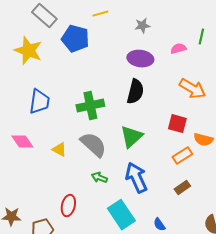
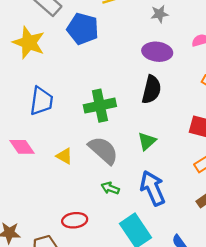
green triangle: (131, 137) -> (147, 141), size x0.7
red ellipse: (68, 206) -> (75, 220), turned 70

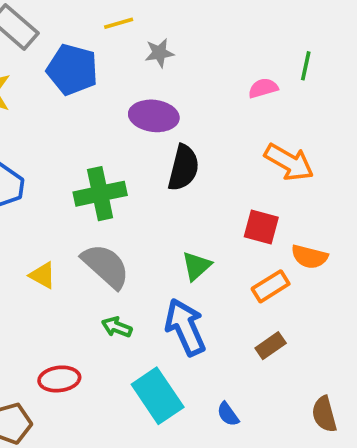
gray star: (160, 14) -> (159, 53), moved
purple ellipse: (157, 52) -> (154, 116), moved
green triangle: (147, 141) -> (196, 266), moved

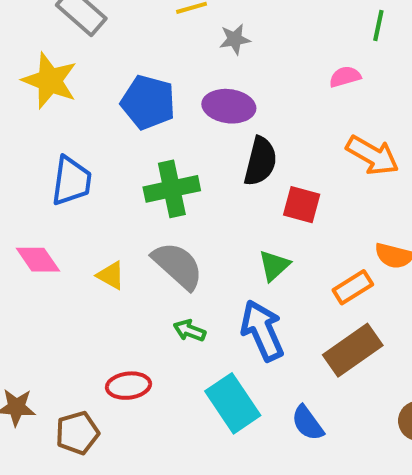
green line: (306, 66) -> (378, 26), moved
blue pentagon: (72, 70) -> (148, 102), moved
red square: (261, 227) -> (302, 205), moved
brown rectangle: (271, 346) -> (353, 350), size x1.8
blue semicircle: (228, 414) -> (308, 423), size x1.4

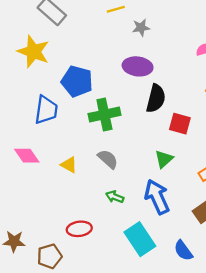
blue pentagon: (148, 102) -> (77, 81), moved
gray semicircle: (178, 266) -> (108, 159), size x0.7

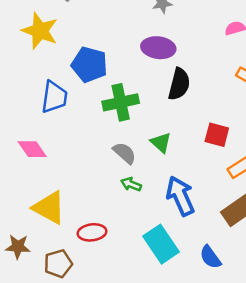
red square: (180, 124) -> (217, 135), moved
green triangle: (164, 159) -> (161, 143), moved, turned -36
yellow triangle: (69, 165) -> (49, 208), moved, size x1.8
green arrow: (115, 197) -> (131, 184), moved

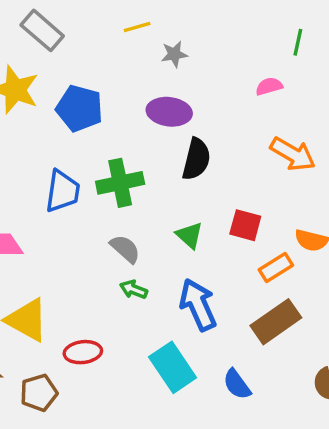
blue pentagon: (89, 65) -> (79, 108), moved
blue trapezoid: (54, 97) -> (63, 191), moved
green triangle: (161, 143) -> (190, 235), moved

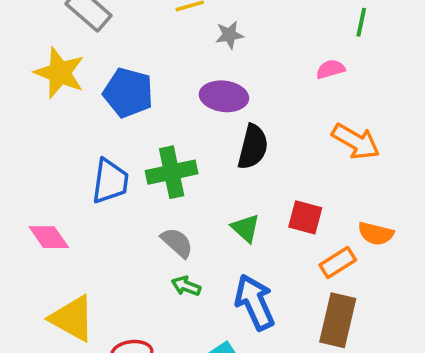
brown rectangle: (276, 322) -> (338, 320), turned -42

